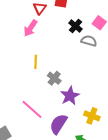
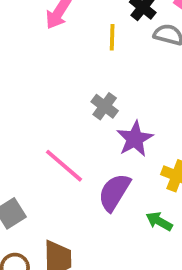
yellow line: (36, 62) -> (112, 37), moved

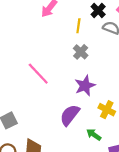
gray cross: (105, 106) -> (81, 52), moved
pink line: (64, 166) -> (38, 74), moved

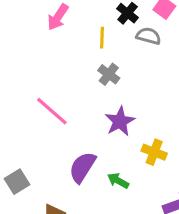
purple semicircle: (70, 115) -> (82, 167), moved
green arrow: (94, 135) -> (118, 181), moved

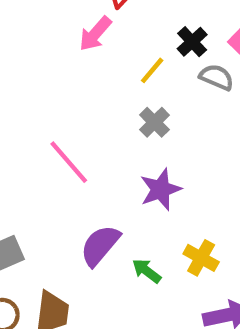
yellow line: (102, 38) -> (152, 70), turned 30
yellow cross: (154, 152) -> (201, 258), moved

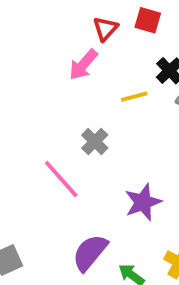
yellow line: (152, 70) -> (134, 97), turned 36
gray cross: (154, 122) -> (95, 142), moved

